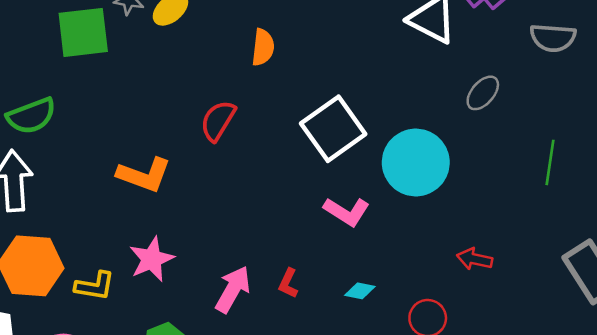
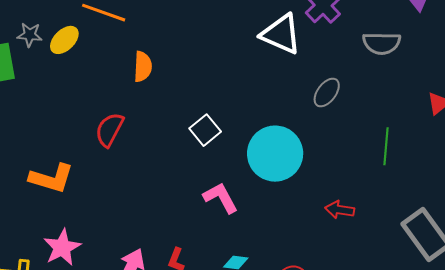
white square: (333, 129) -> (205, 130), size x0.6
pink L-shape: (347, 212) -> (221, 198), turned -147
red arrow: (475, 259) -> (340, 210), moved

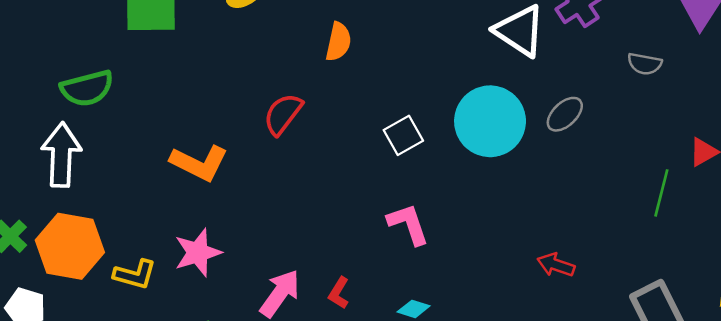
gray semicircle: (382, 43) -> (645, 64), size x0.7
green line: (386, 146) -> (661, 193), moved
cyan circle: (275, 154) -> (490, 121), moved

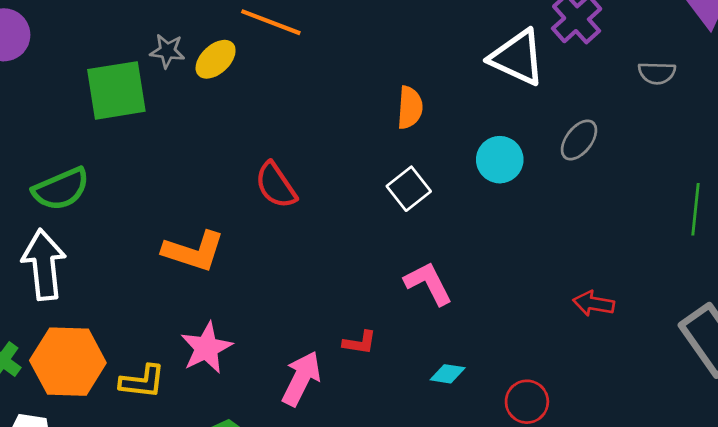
orange semicircle: (338, 42) -> (410, 108), moved
red semicircle: (283, 114) -> (276, 185), turned -63
cyan circle: (490, 121) -> (500, 160), size x0.6
red L-shape: (339, 293) -> (360, 343), moved, turned -104

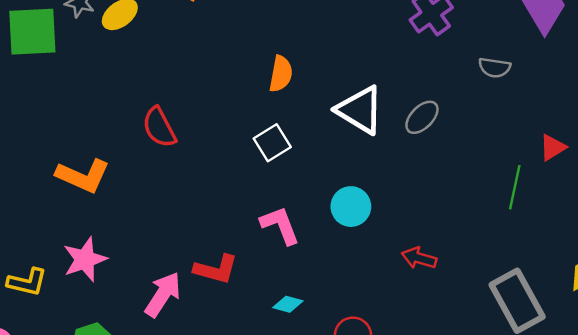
white triangle: (517, 57) -> (360, 110), moved
cyan circle: (500, 160) -> (351, 207), moved
red L-shape: (360, 343) -> (216, 269), size x1.5

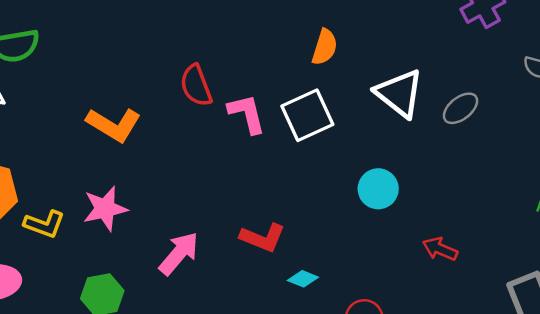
white square: (272, 143) -> (307, 115), size x1.4
pink L-shape: (280, 225) -> (247, 114), moved
red L-shape: (216, 269) -> (263, 238), moved

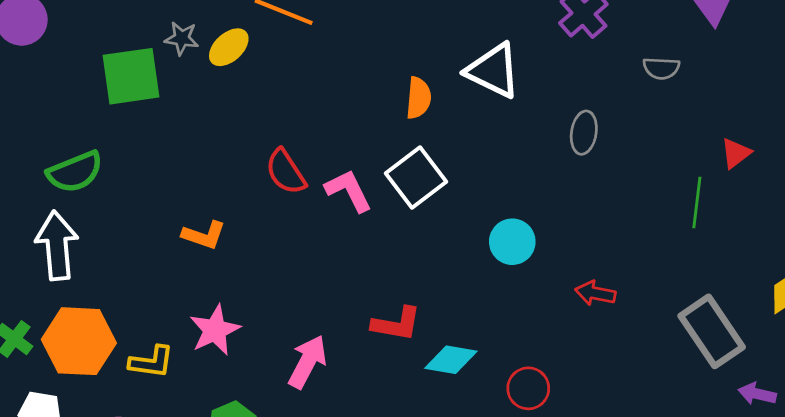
white triangle: (399, 93) -> (493, 71), moved
gray ellipse: (461, 108) -> (584, 133), turned -30
orange L-shape: (114, 125) -> (204, 235), size x0.7
cyan diamond: (303, 279) -> (451, 360), size x1.5

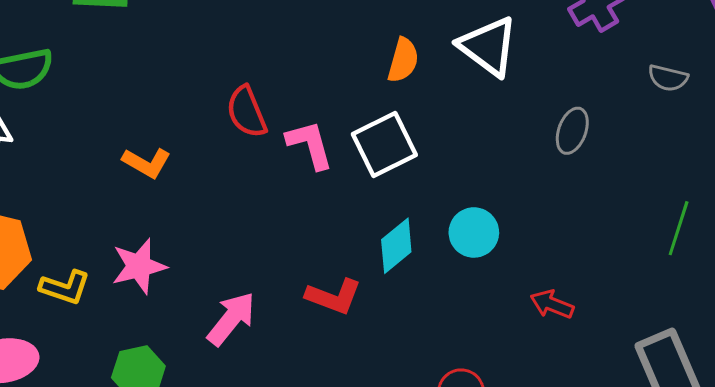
cyan diamond: (451, 360) -> (396, 246), moved, turned -60

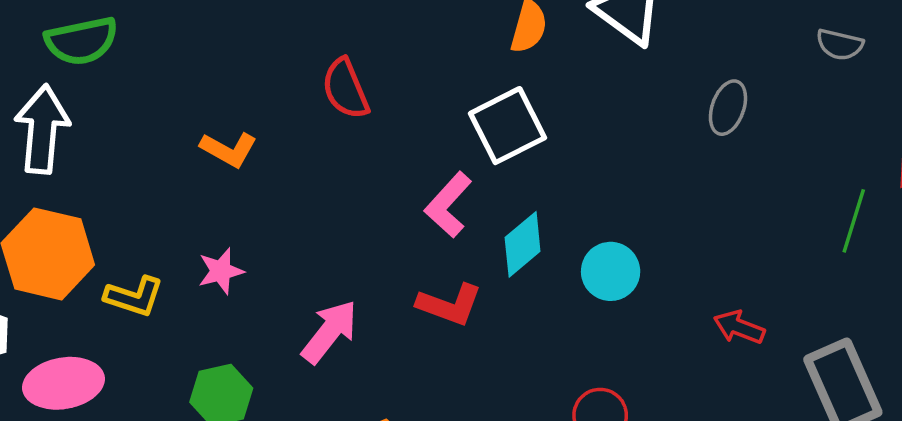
pink L-shape: (310, 145) -> (448, 205), moved, turned -122
cyan circle: (474, 232) -> (611, 271), moved
pink star: (139, 266) -> (221, 271), size x0.7
red arrow: (552, 304) -> (739, 327), moved

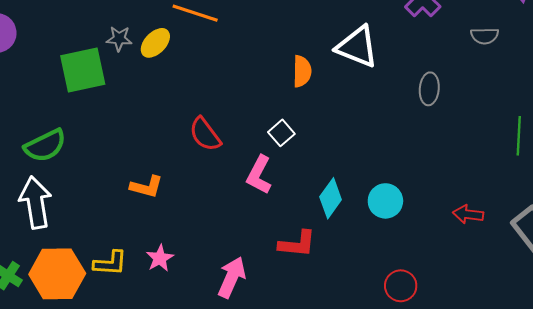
white square: (508, 126) -> (281, 133), moved, size x0.6
pink L-shape: (448, 205) -> (259, 175), moved
yellow L-shape: (134, 297) -> (110, 263), moved

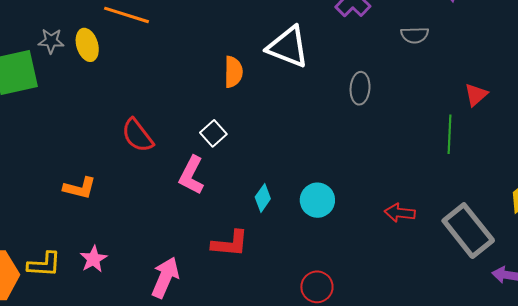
yellow ellipse: (155, 43) -> (87, 45), turned -60
cyan diamond: (331, 198) -> (263, 198), size x0.7
red circle: (401, 286) -> (317, 287), moved

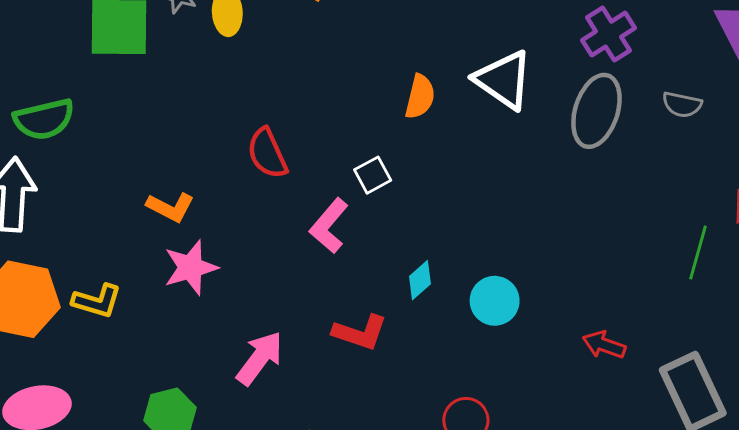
gray ellipse: (360, 88) -> (596, 111), moved, size x1.6
pink star: (93, 259) -> (191, 268), moved, size x1.4

